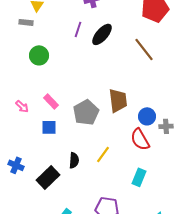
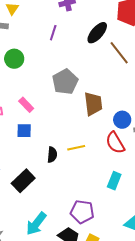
black ellipse: (102, 34) -> (97, 33), moved
gray pentagon: (86, 112) -> (65, 82), moved
yellow line: (103, 154) -> (76, 148), moved, turned 42
black semicircle: (74, 160) -> (52, 155), moved

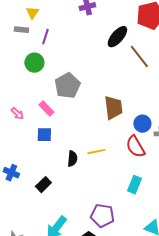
purple line: (53, 33) -> (45, 37), moved
gray pentagon: (65, 82) -> (67, 86), moved
black rectangle: (23, 181) -> (43, 185), size x0.7

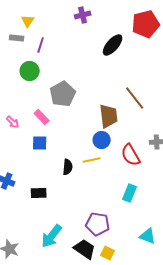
brown line: (139, 57) -> (135, 98), moved
blue circle: (142, 124) -> (102, 140), moved
black rectangle: (43, 185) -> (39, 193), turned 42

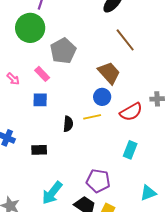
green circle: (30, 71) -> (30, 28), size x1.5
brown line: (135, 98) -> (125, 40), moved
brown trapezoid: (109, 116) -> (109, 73), turned -35
red semicircle: (131, 155) -> (131, 112), turned -90
cyan triangle: (148, 236) -> (148, 193), turned -42

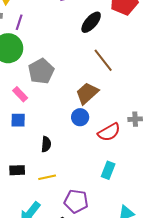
brown trapezoid: (109, 73) -> (87, 93), turned -90
yellow line: (92, 117) -> (47, 177), moved

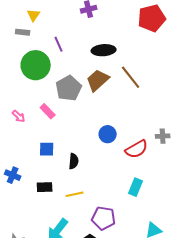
purple line: (19, 22) -> (59, 44), moved, turned -42
black ellipse: (91, 22) -> (104, 50), moved, turned 45
brown trapezoid: (87, 93) -> (98, 80), moved
blue square: (18, 120) -> (47, 149), moved

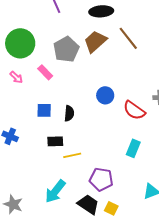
green circle: (36, 65) -> (20, 43), moved
red semicircle: (137, 149) -> (134, 110), turned 65
black semicircle: (74, 161) -> (69, 113), moved
black rectangle: (45, 187) -> (55, 141), moved

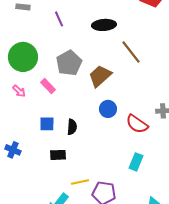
brown trapezoid: (95, 41) -> (100, 76), moved
yellow line: (72, 155) -> (80, 182), moved

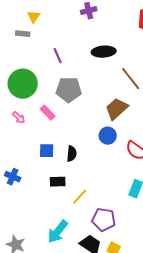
purple line: (59, 19) -> (58, 56), moved
gray pentagon: (69, 63) -> (69, 90), turned 30
brown trapezoid: (100, 76) -> (117, 109), moved
yellow line: (80, 182) -> (80, 197), moved, turned -36

